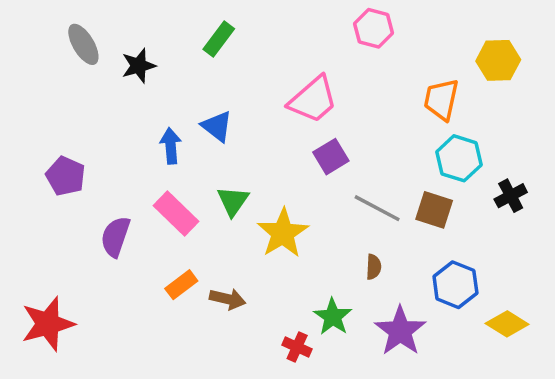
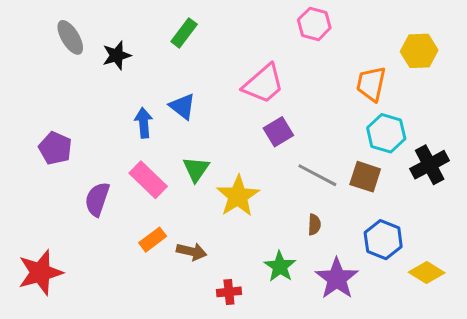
black cross: (511, 196) -> (430, 165), size x1.4
red cross: (297, 347) -> (229, 292), moved, turned -30

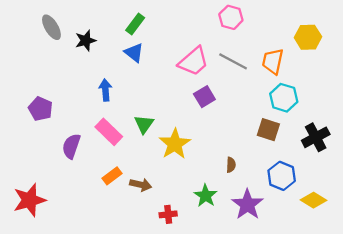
blue triangle: (183, 106) -> (134, 53), moved
black cross: (430, 165) -> (316, 137), moved
gray line: (317, 175) -> (233, 61), moved

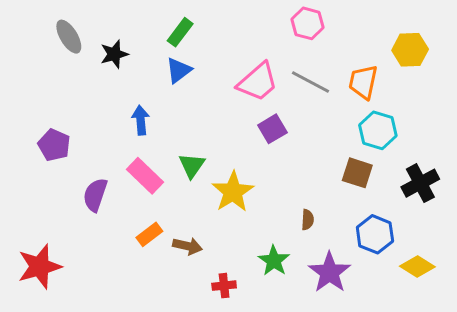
blue triangle: (134, 53) -> (179, 70), turned 45

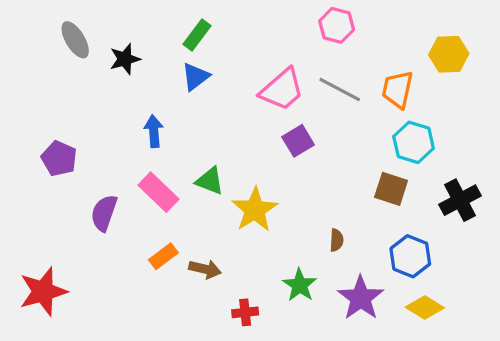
green triangle: (192, 165) -> (210, 181), turned -44
yellow diamond: (417, 267) -> (425, 308), moved

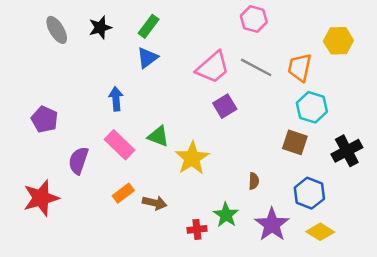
black star: (125, 59) -> (100, 28), moved
red star: (43, 292) -> (41, 198), moved
red cross: (245, 312) -> (197, 229), moved

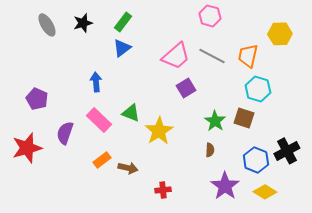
black cross: (347, 151) -> (287, 151), moved
red star: (41, 198) -> (27, 148), moved
green star: (226, 215) -> (215, 121), moved

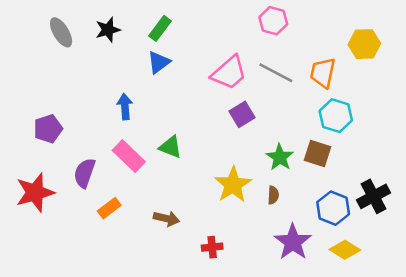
purple pentagon: (37, 99) -> (48, 129), turned 30
yellow star: (159, 131) -> (233, 185), moved
orange rectangle: (102, 160) -> (109, 208), moved

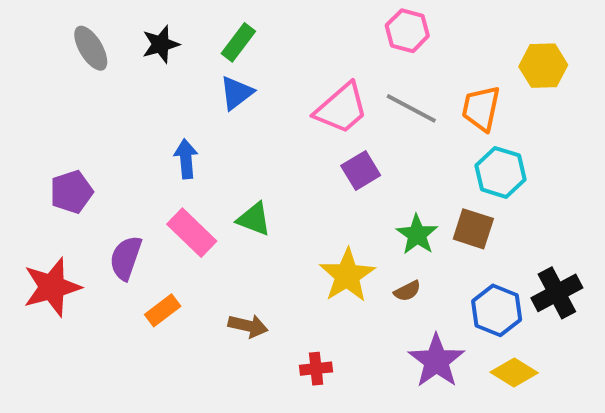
brown semicircle: (273, 195) -> (407, 291), turned 60

